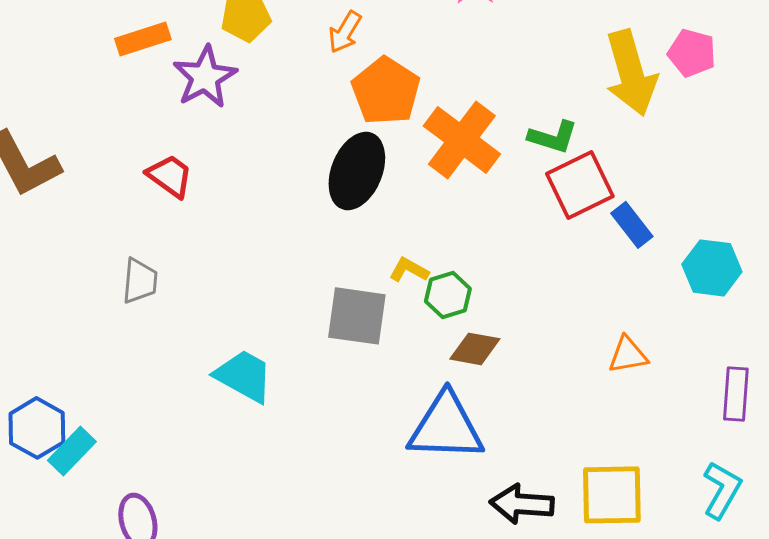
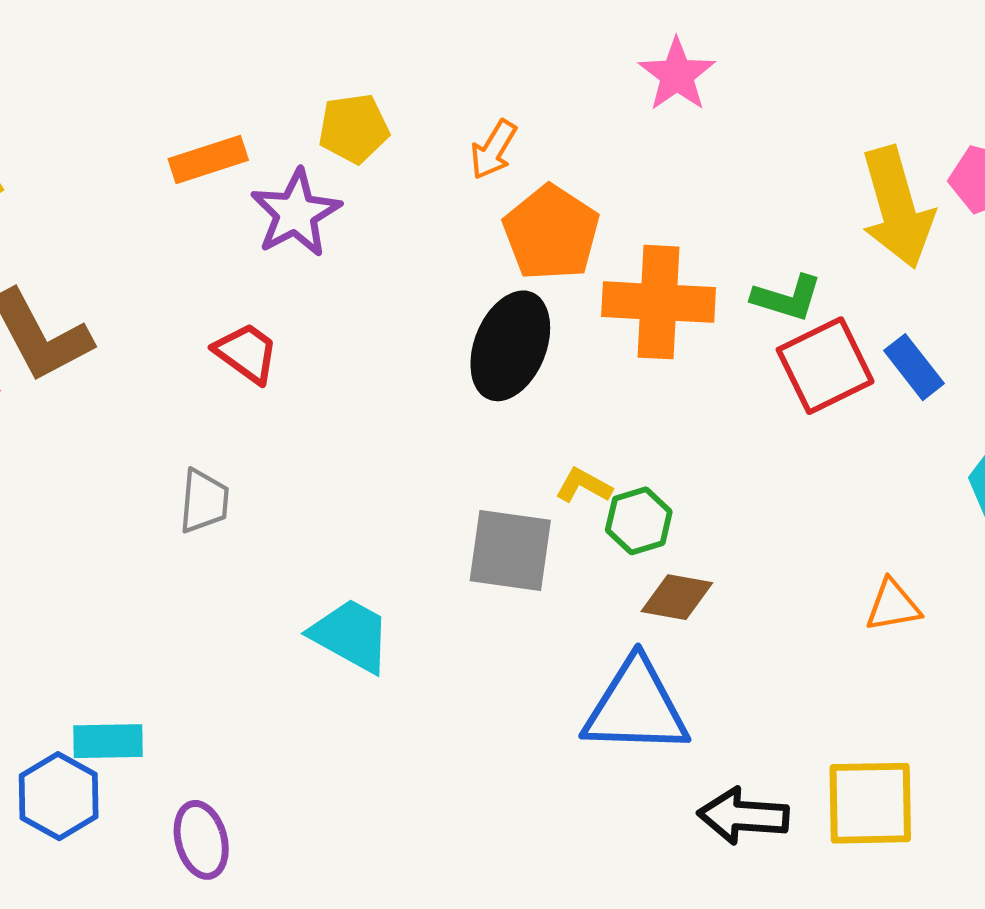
orange cross: (462, 140) -> (659, 302), turned -34
blue rectangle: (632, 225) -> (914, 367), moved
blue hexagon: (37, 428) -> (59, 796), moved
cyan rectangle: (72, 451) -> (108, 741), turned 45

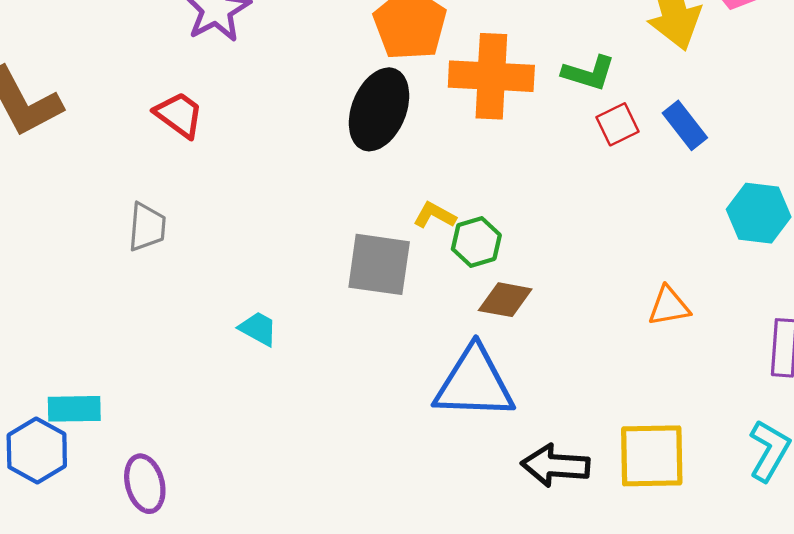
red square: (825, 366) -> (617, 124), size x0.6
cyan trapezoid: (351, 635) -> (258, 329), size x0.6

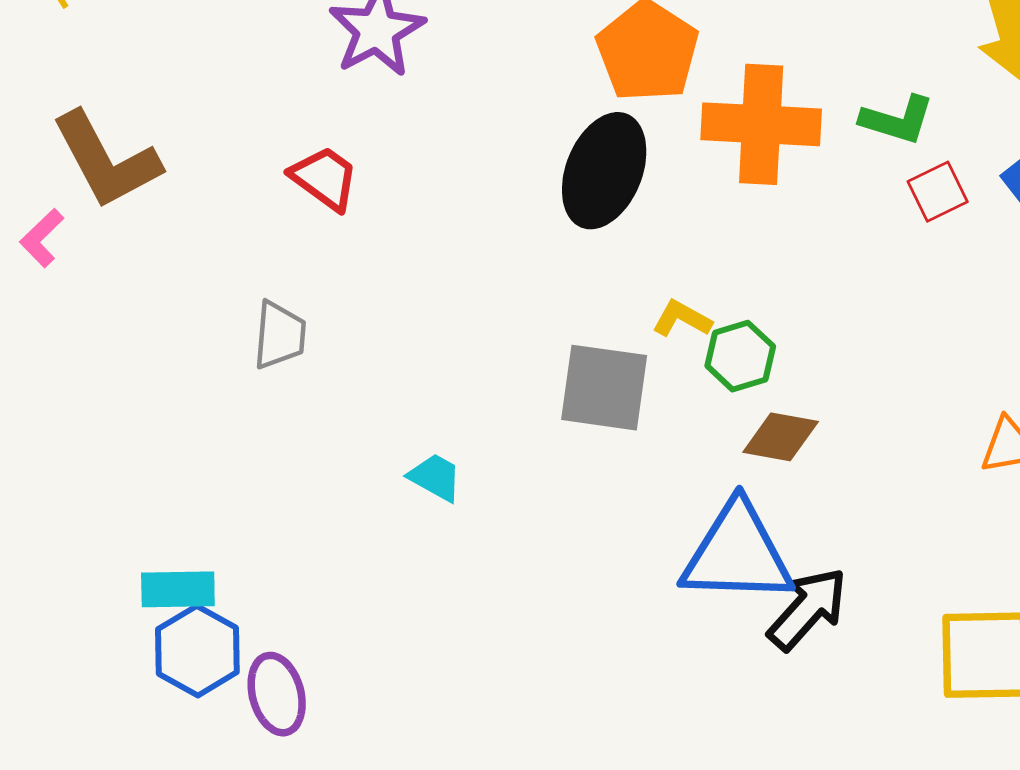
blue hexagon: (37, 451) -> (197, 651), moved
black arrow: (555, 465) -> (807, 609), moved, turned 128

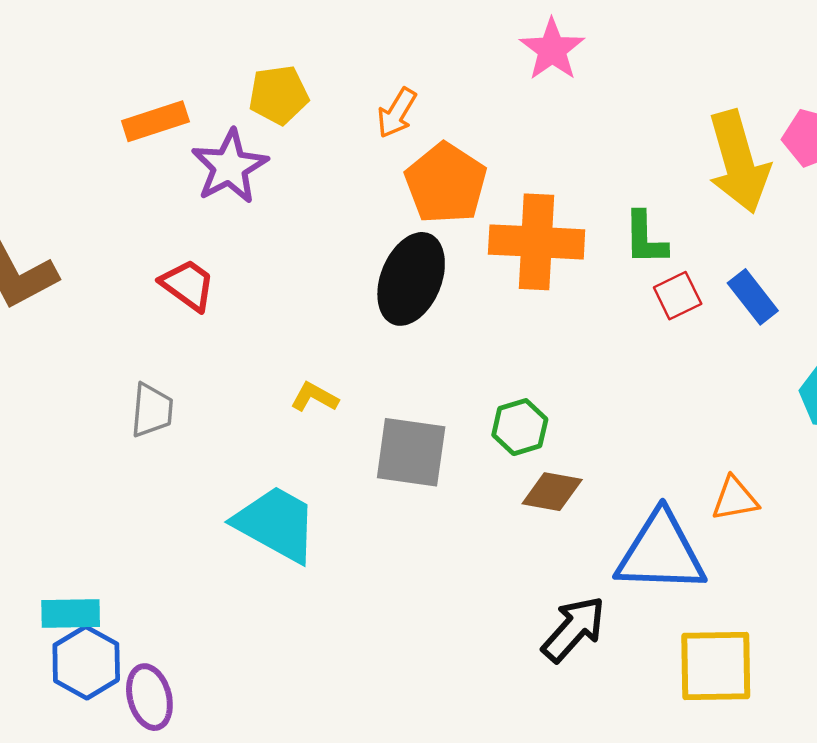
green L-shape: (897, 120) -> (645, 238), turned 72
yellow L-shape: (682, 319) -> (314, 397), moved
cyan trapezoid: (435, 477) -> (276, 524), size x2.0
blue triangle: (737, 554) -> (661, 553), moved

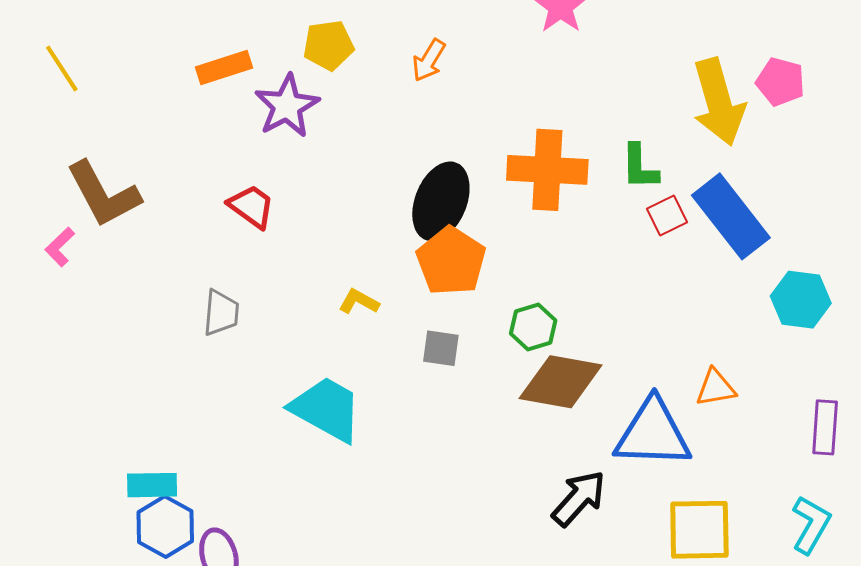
orange pentagon: (446, 183) -> (451, 261), moved
blue rectangle: (753, 297) -> (731, 216), size x1.8
gray square: (411, 452) -> (441, 348), size x0.6
brown diamond: (552, 492) -> (561, 382), size x1.6

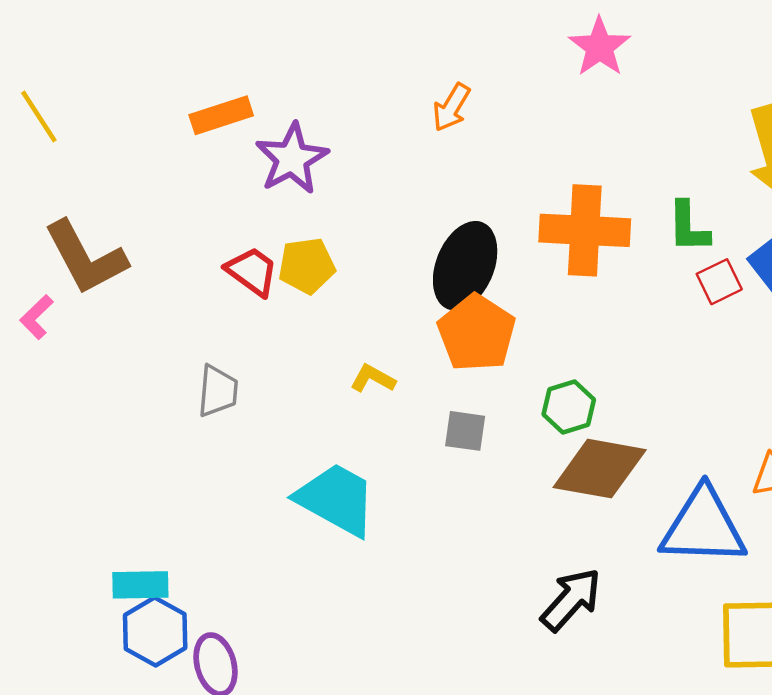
yellow pentagon: (328, 45) -> (307, 266), moved
black arrow: (579, 498) -> (571, 600), moved

